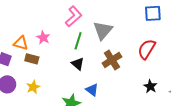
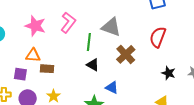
pink L-shape: (74, 16) -> (68, 23), moved
gray triangle: (103, 30) -> (111, 27), turned -40
pink star: (43, 38) -> (35, 26), moved, size x1.5

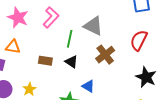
brown rectangle: (47, 69) -> (45, 61), moved
black star: (168, 73) -> (146, 77), size x1.5

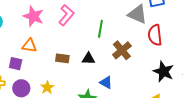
gray triangle: (93, 26) -> (138, 14), moved
green line: (70, 39) -> (100, 29), moved
red semicircle: (139, 40) -> (155, 35), turned -30
black triangle: (71, 62) -> (88, 59), turned -32

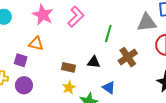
gray triangle: (138, 14) -> (147, 22), turned -35
brown rectangle: (62, 58) -> (68, 67), moved
yellow star: (47, 87) -> (69, 87), moved

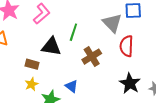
gray triangle: (147, 22) -> (112, 23), turned 50
black triangle: (94, 62) -> (51, 47), moved, size x1.5

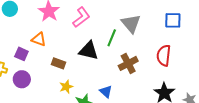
gray triangle: (112, 23) -> (131, 23), moved
brown rectangle: (32, 64) -> (58, 63), moved

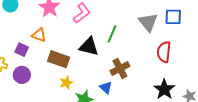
gray triangle: (131, 23) -> (148, 22), moved
brown rectangle: (58, 63) -> (59, 59), size x1.5
brown cross: (128, 63) -> (120, 68), moved

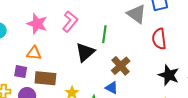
black triangle: (89, 47) -> (85, 52), turned -40
brown rectangle: (59, 59) -> (45, 78), moved

